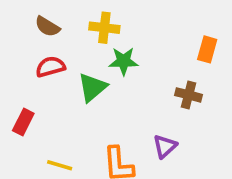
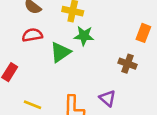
purple triangle: (165, 146) -> (108, 98), turned -42

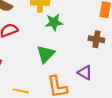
green triangle: (60, 52) -> (46, 54), moved

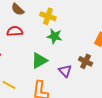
purple triangle: (85, 73) -> (65, 71), moved

